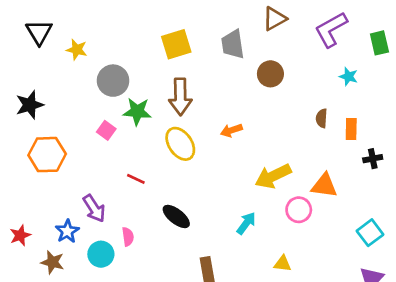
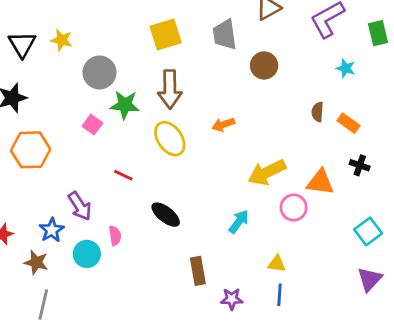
black triangle: (39, 32) -> (22, 44), moved
orange rectangle: (351, 129) -> (348, 123), turned -55
black cross: (373, 159) -> (360, 165), moved, turned 30

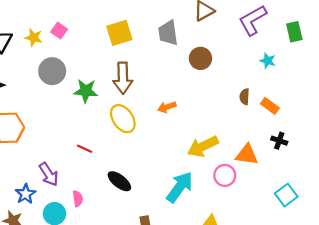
gray circle: (100, 72) -> (52, 71), moved
pink square: (92, 125) -> (59, 31), moved
cyan arrow: (239, 222) -> (180, 187), size x1.6

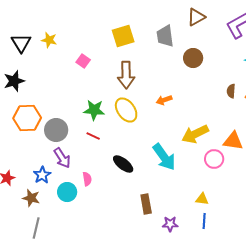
pink square: (59, 31) -> (83, 61), moved
gray circle: (52, 71) -> (56, 130), moved
green star: (86, 91) -> (94, 110), moved
cyan arrow: (180, 187) -> (164, 157), moved, turned 108

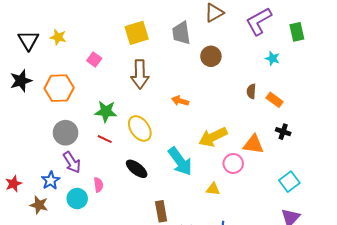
orange arrow: (164, 100) -> (180, 101), turned 35
yellow ellipse: (126, 110) -> (140, 128), moved
orange hexagon: (27, 118) -> (59, 88), moved
yellow triangle: (202, 199) -> (213, 189), moved

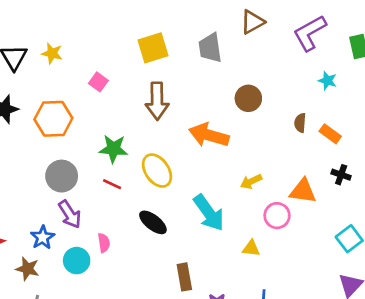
brown circle: (211, 56) -> (248, 98), moved
orange arrow: (180, 101) -> (209, 135), size x1.8
yellow arrow: (213, 137) -> (251, 181), size x0.6

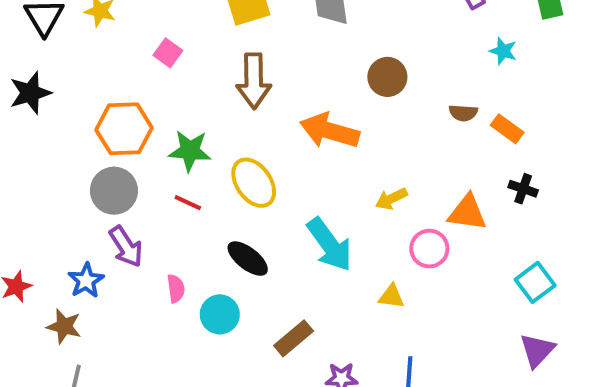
orange hexagon: (53, 119) -> (124, 129), moved
brown semicircle: (300, 123) -> (463, 113), turned -90
cyan circle: (77, 261) -> (220, 314), moved
brown rectangle: (184, 277) -> (294, 338), turned 60

